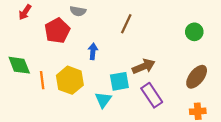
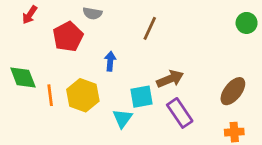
green circle: (194, 32) -> (247, 23), moved

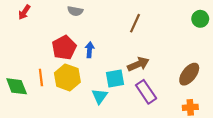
brown line: (150, 28) -> (135, 23), moved
red pentagon: (68, 37) -> (64, 48), moved
green diamond: (23, 78) -> (17, 86), moved

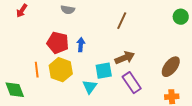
red pentagon: (64, 48) -> (58, 43), turned -30
green diamond: (17, 86) -> (15, 90), moved

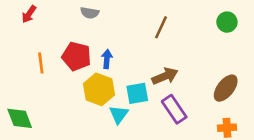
green circle: (181, 17) -> (227, 22), moved
orange line: (37, 70) -> (41, 63), moved
yellow hexagon: (61, 70) -> (99, 89), moved

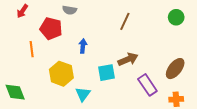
red pentagon: (76, 56) -> (51, 29), moved
yellow hexagon: (99, 89) -> (61, 74), moved
purple rectangle: (174, 109) -> (147, 85), moved
cyan triangle: (119, 114) -> (83, 94), moved

